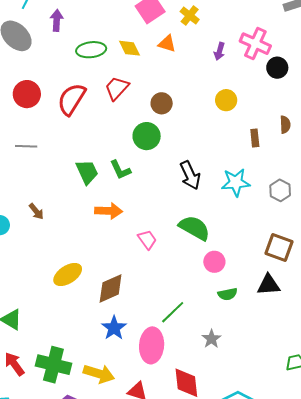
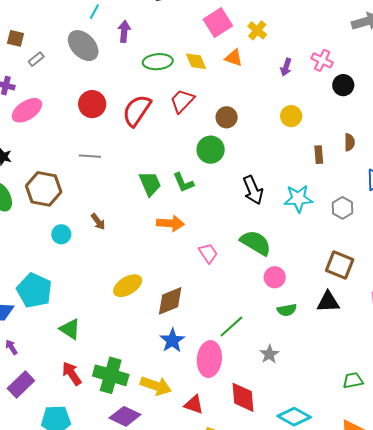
pink cross: (255, 44) -> (322, 60), size x0.7

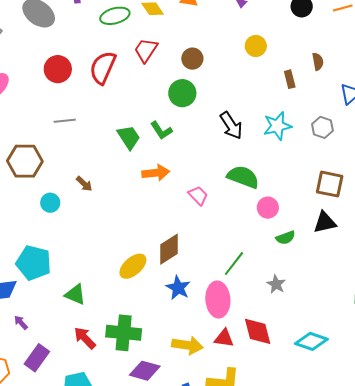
yellow ellipse: (128, 286) -> (133, 266), moved
yellow arrow: (156, 386) -> (187, 345), moved
red triangle: (194, 404) -> (224, 338), moved

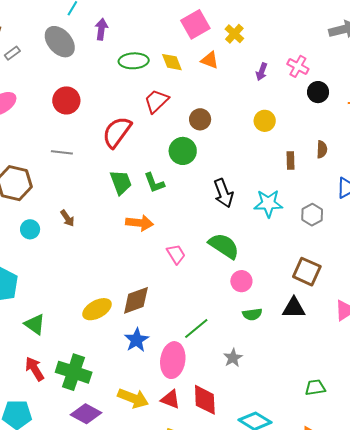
red semicircle: (103, 68) -> (117, 132), moved

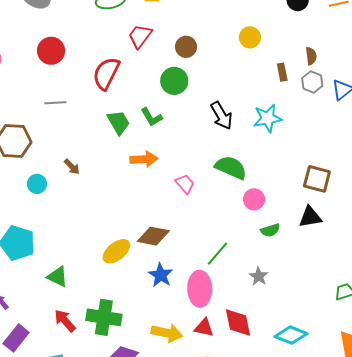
gray hexagon: (312, 215) -> (312, 82), moved
brown diamond: (136, 300) -> (153, 236), turned 40

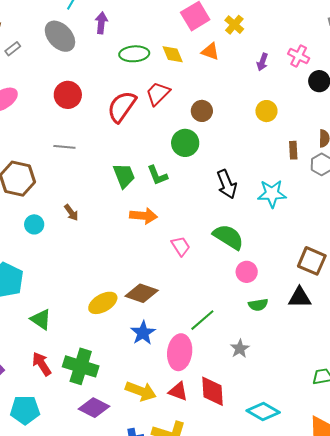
red semicircle: (106, 73) -> (122, 107), moved

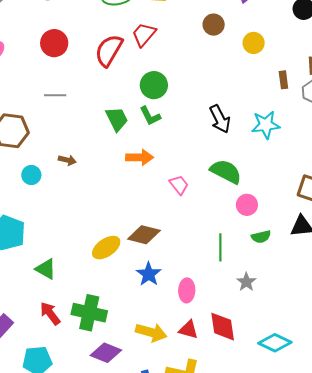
brown circle: (202, 111) -> (214, 25), moved
green circle: (185, 143) -> (154, 85), moved
brown arrow: (71, 213) -> (67, 160), turned -36
green line: (202, 320) -> (220, 247), moved, turned -44
pink ellipse: (180, 352) -> (187, 290), size x0.7

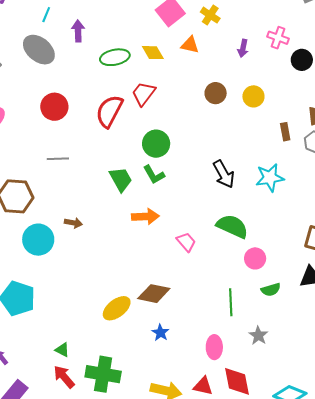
brown circle: (214, 25) -> (216, 93), moved
cyan circle: (31, 175) -> (38, 240), size x1.6
green triangle: (46, 269) -> (62, 350), moved, size x0.7
blue star: (149, 274) -> (160, 333), size x0.7
pink ellipse: (187, 290) -> (214, 347), moved

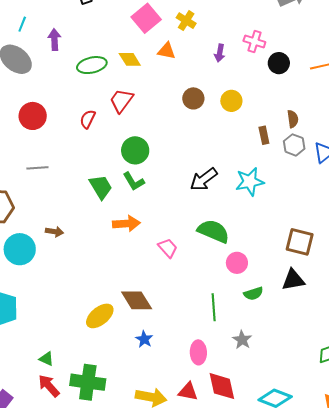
red semicircle: (109, 111) -> (88, 119), size x0.6
black arrow: (224, 174) -> (204, 179), turned 84
brown diamond: (154, 294) -> (137, 300), turned 48

